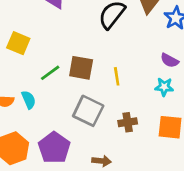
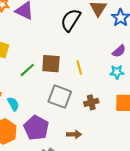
purple semicircle: (170, 60) -> (119, 51), turned -64
cyan semicircle: (29, 100) -> (13, 104), moved

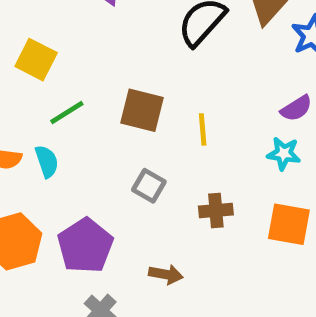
green line: (27, 70) -> (67, 113), moved
gray square: (60, 97) -> (149, 186), size x0.6
cyan semicircle: (13, 104) -> (47, 161), moved

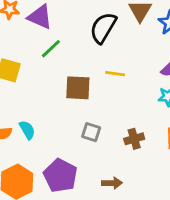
green line: (67, 113) -> (51, 49), moved
yellow line: (203, 129) -> (115, 74), moved, turned -66

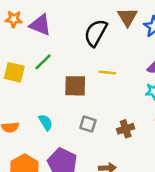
green line: (51, 49) -> (43, 62), moved
cyan semicircle: (27, 130) -> (46, 122), moved

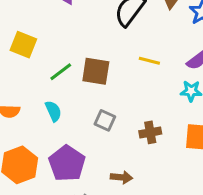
green line: (43, 62) -> (61, 72), moved
yellow line: (107, 72) -> (149, 61), moved

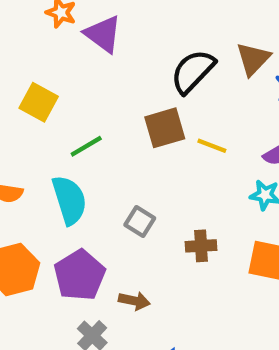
brown square: (96, 71) -> (165, 128), moved, turned -32
cyan semicircle: (53, 111) -> (69, 200), size x1.6
brown arrow: (121, 177) -> (134, 301), moved

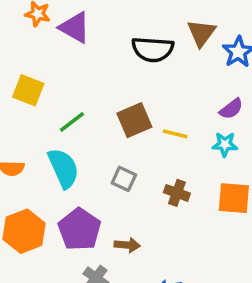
black semicircle: (193, 71) -> (153, 49), turned -123
brown square: (165, 128) -> (134, 120), moved
yellow line: (212, 146) -> (175, 134), moved
brown cross: (201, 246) -> (177, 193), turned 30

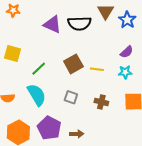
purple triangle: (75, 27) -> (52, 24), moved

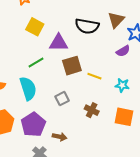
purple triangle: (52, 24) -> (59, 43), moved, turned -36
purple semicircle: (127, 52) -> (123, 51), moved
yellow square: (12, 54) -> (35, 27), moved
gray square: (71, 97) -> (62, 99), turned 32

